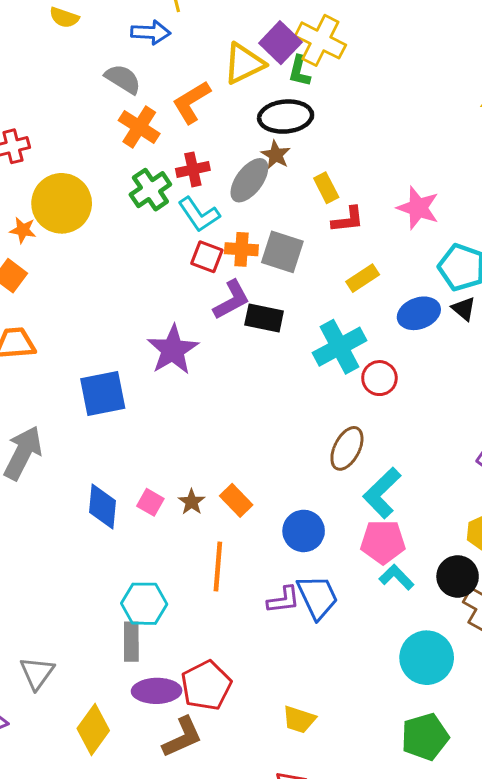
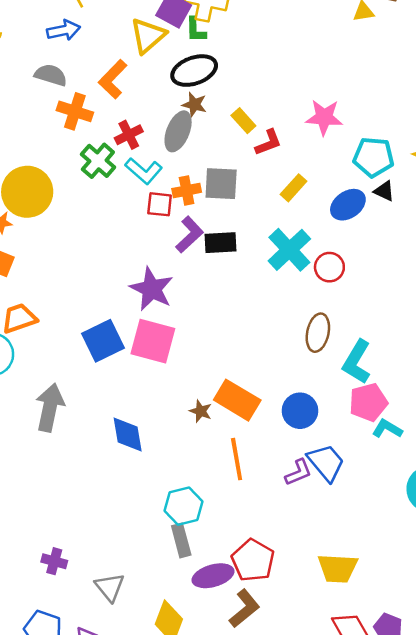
orange rectangle: (236, 500) -> (237, 400), size x1.6
pink square: (150, 502) -> (153, 341), moved, size x2.0
yellow trapezoid: (299, 720) -> (338, 568), size x1.4

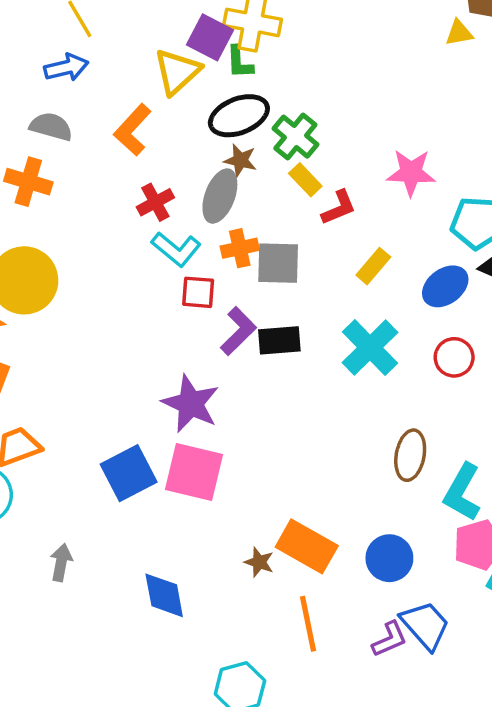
orange cross: (75, 111) -> (28, 182), moved
green cross: (98, 161) -> (295, 137), moved
orange cross: (187, 190) -> (240, 248), moved
red circle: (329, 267) -> (454, 357), moved
gray arrow: (50, 407) -> (61, 562), size x0.6

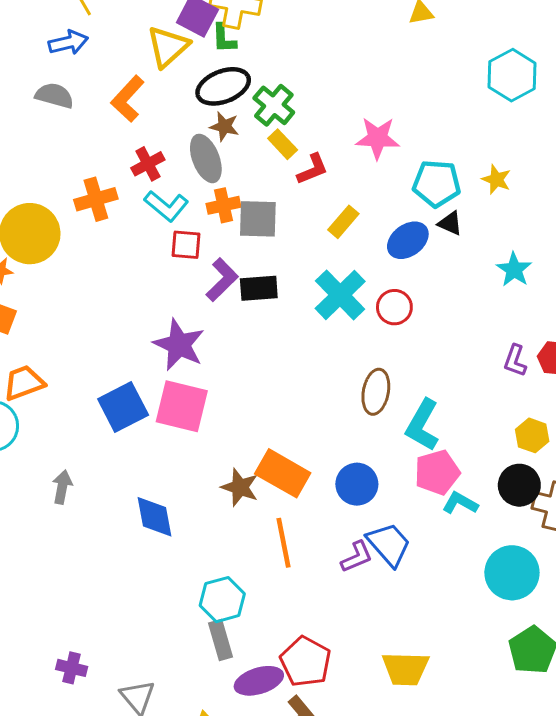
orange cross: (28, 182) -> (96, 199), moved, turned -33
gray ellipse: (220, 196) -> (206, 158), turned -42
red circle: (454, 357) -> (394, 307), moved
brown star: (259, 562) -> (240, 487), size x1.4

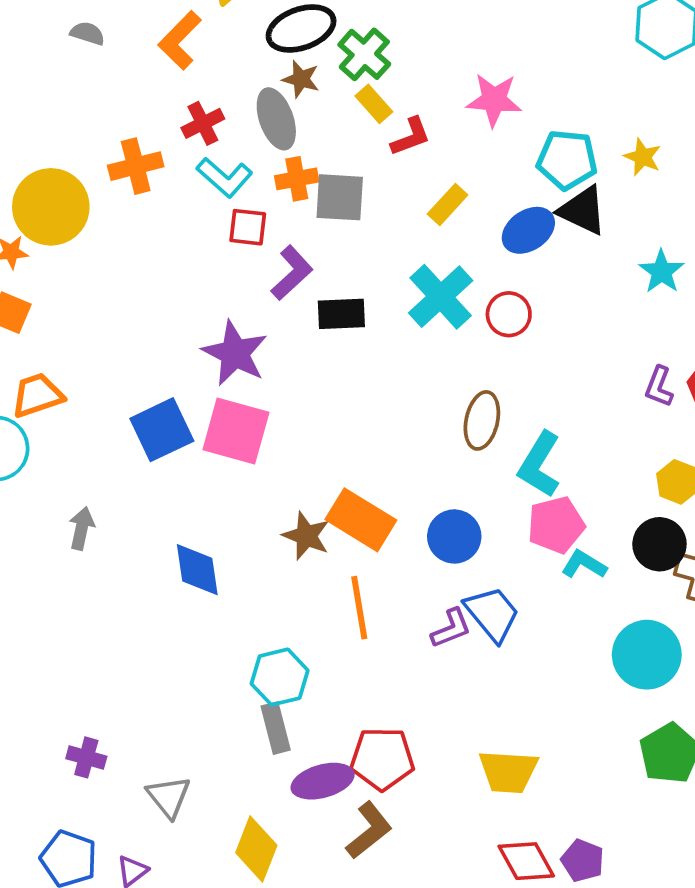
gray semicircle: (54, 96) -> (87, 33), size x0.7
black triangle: (450, 223) -> (583, 210), size x1.6
black rectangle: (259, 288) -> (341, 314), moved
red pentagon: (306, 662) -> (382, 759), turned -30

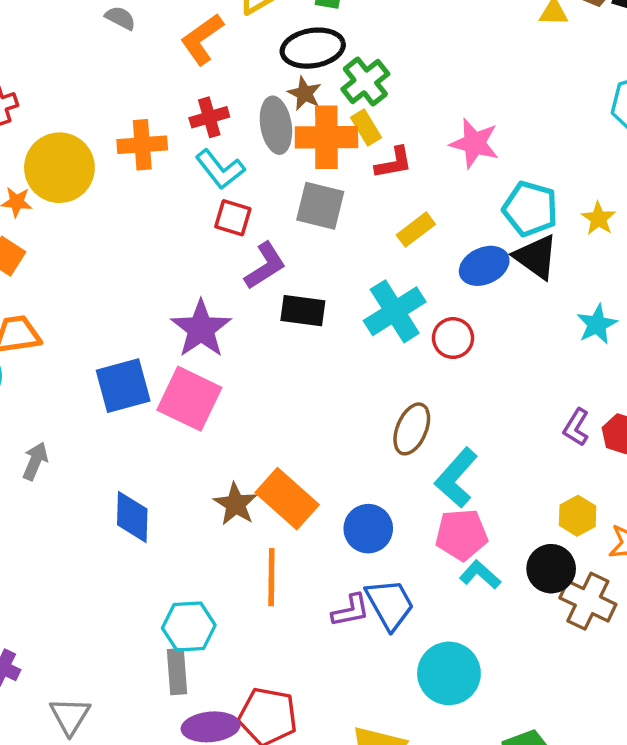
orange cross: (297, 179) -> (326, 137), moved, size x1.6
cyan circle: (647, 655) -> (449, 673), moved

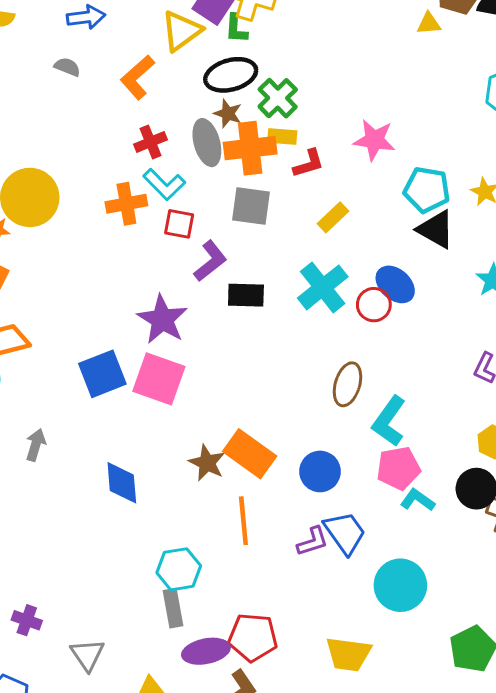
yellow rectangle: (366, 127) -> (282, 136), turned -48
orange cross: (142, 145) -> (126, 204), moved
blue ellipse: (484, 266) -> (395, 284), moved, turned 72

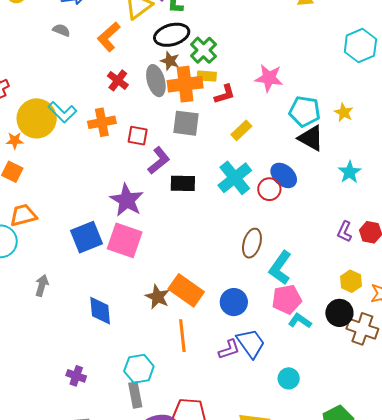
red cross: (151, 142) -> (118, 80), turned -30
cyan L-shape: (164, 184) -> (62, 112), moved
cyan circle: (400, 585) -> (289, 378), size x0.6
purple cross: (27, 620) -> (76, 376), moved

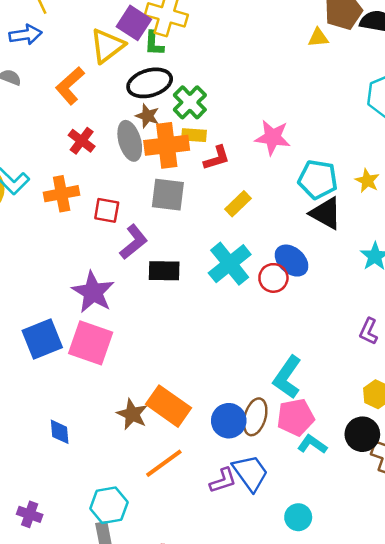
brown ellipse: (252, 243) -> (255, 417), moved
blue diamond: (100, 311) -> (60, 432), size x0.7
orange line: (182, 336) -> (164, 463), turned 60

